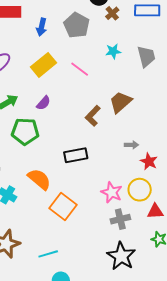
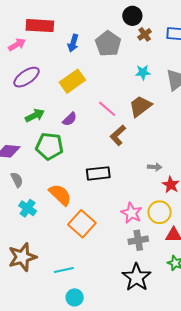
pink line: (80, 69) -> (107, 109), moved
brown trapezoid: (120, 102) -> (140, 106), moved

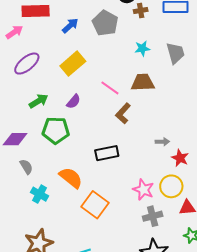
brown cross: (145, 34) -> (141, 11), turned 32
blue arrow: (73, 43) -> (70, 26), turned -144
brown trapezoid: (140, 106) -> (143, 82), turned 40

